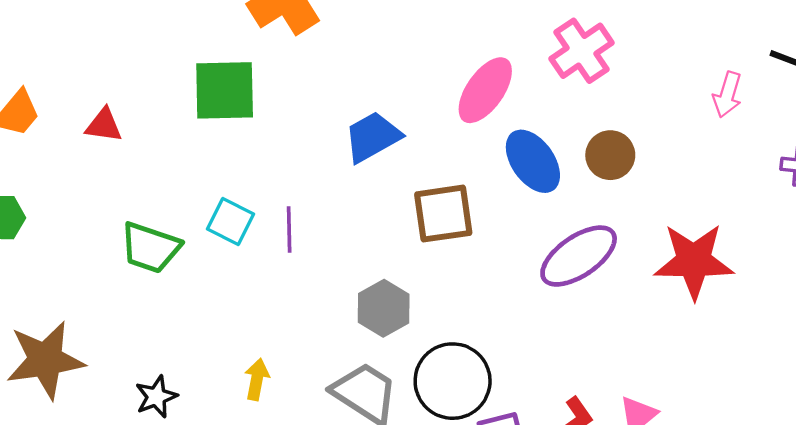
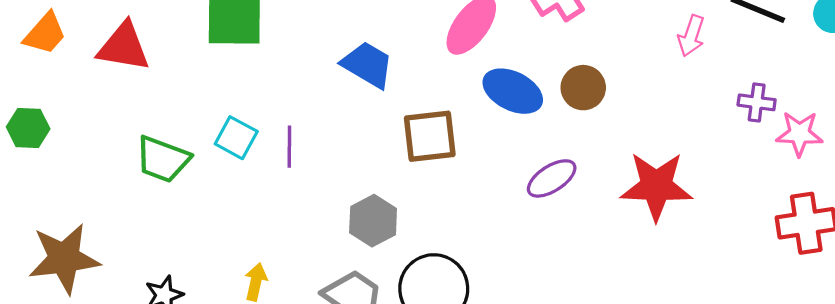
red triangle: (104, 125) -> (124, 47), size x1.6
blue trapezoid: (372, 137) -> (368, 65), turned 58
blue ellipse: (533, 161) -> (513, 91), turned -30
purple ellipse: (579, 256) -> (552, 178), size x0.7

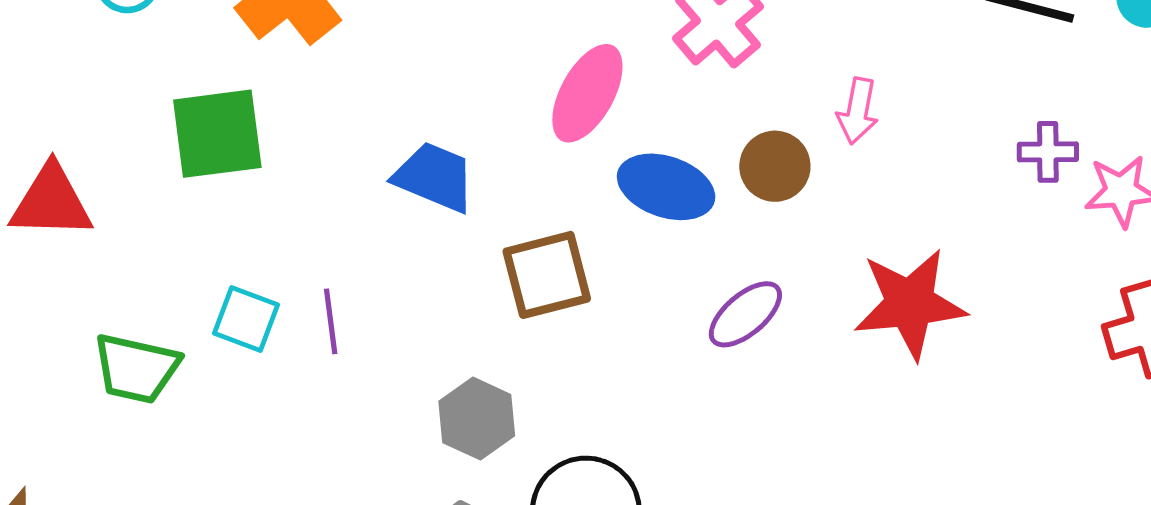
pink arrow: (691, 36) -> (858, 111), moved

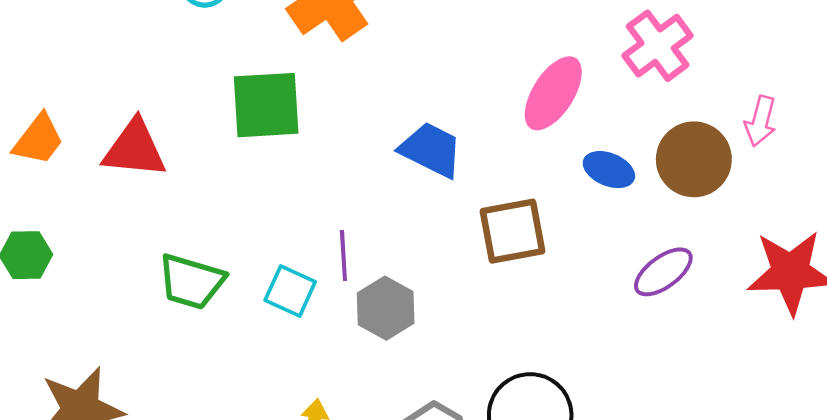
brown circle: (775, 166) -> (694, 159), size x1.4
blue ellipse: (666, 187) -> (609, 170), size x0.7
cyan square: (246, 319) -> (290, 291), moved
gray hexagon: (477, 419) -> (386, 308), moved

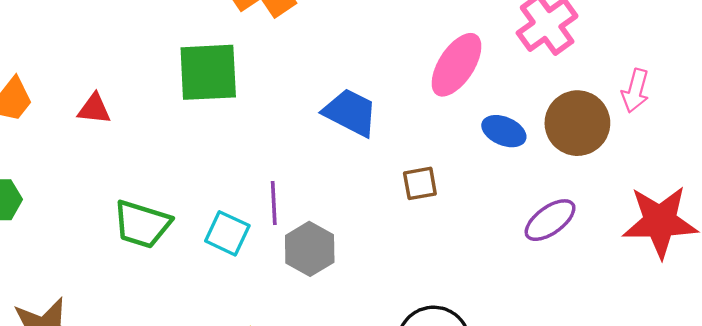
red triangle: (135, 149) -> (94, 109), size x0.6
brown square: (512, 231) -> (420, 183), size x0.6

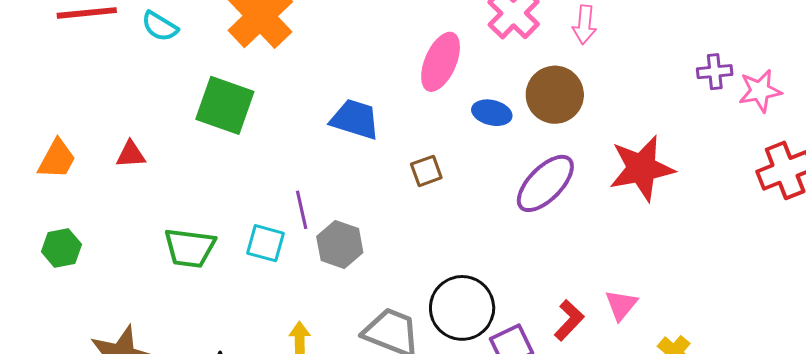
green square: (208, 72) -> (225, 105), turned 32
pink arrow: (635, 91) -> (584, 25), moved
purple ellipse: (550, 220) -> (545, 183), size x1.4

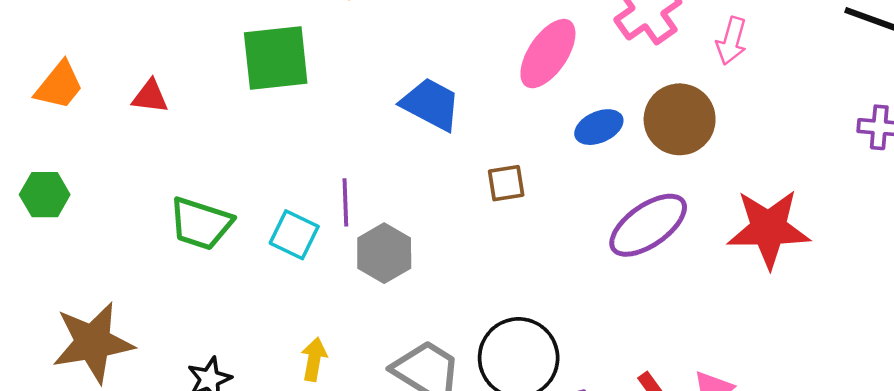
green square: (225, 105) -> (276, 58), turned -36
blue ellipse: (492, 113) -> (599, 127), turned -48

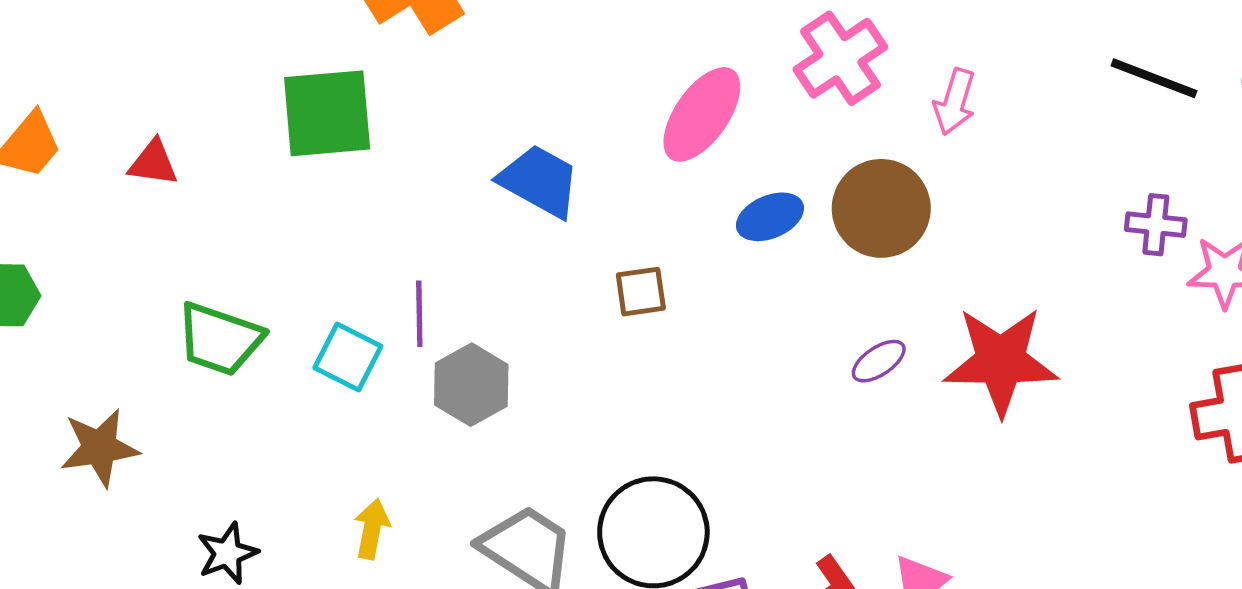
purple ellipse: (648, 225) -> (879, 361), moved, size x0.5
brown star: (93, 343) -> (100, 448), moved, size x0.7

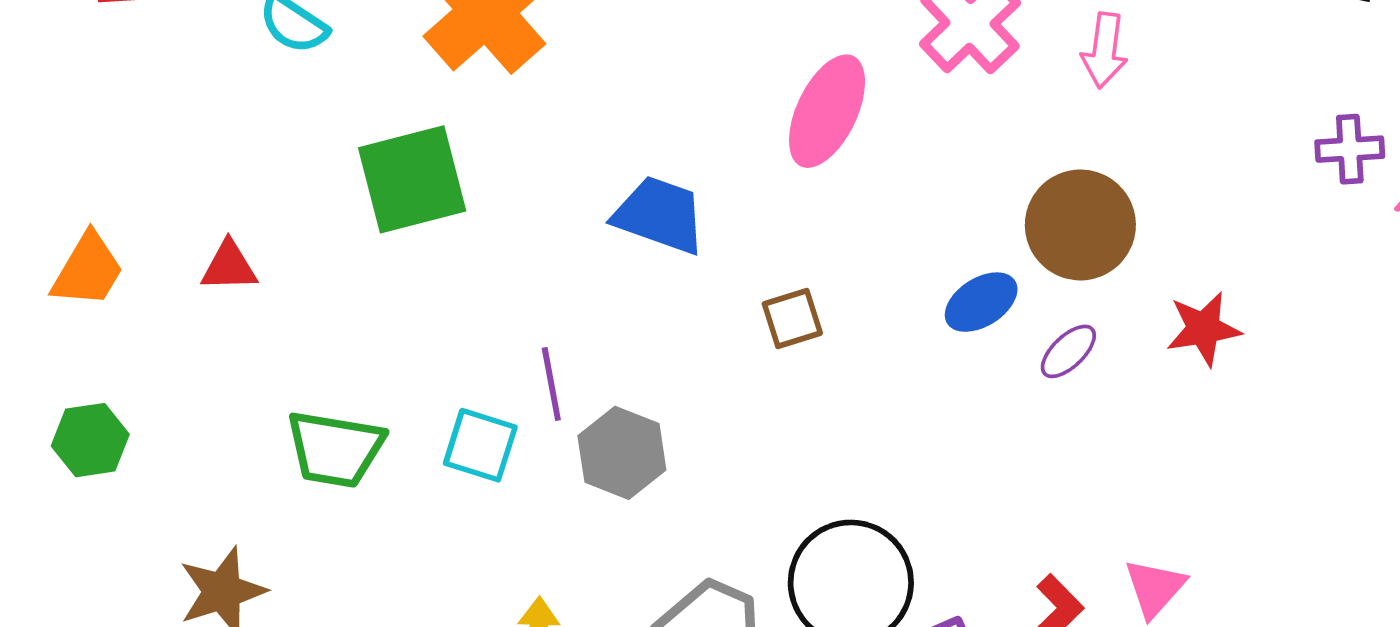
brown circle: (881, 208) -> (1080, 225), moved
blue ellipse: (770, 217) -> (981, 302), moved
red star: (1001, 361) -> (1203, 329), size x0.6

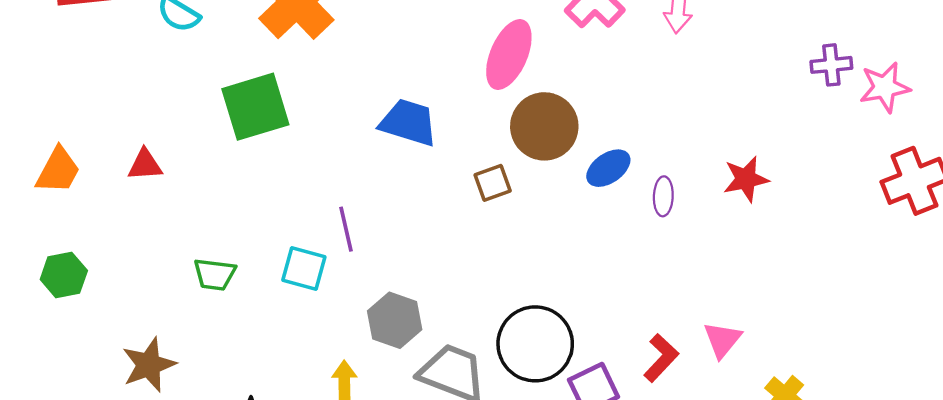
brown circle: (1080, 225) -> (544, 126), moved
purple ellipse: (1068, 351) -> (663, 196), turned -42
green trapezoid: (335, 449) -> (215, 274), size x0.7
gray hexagon: (622, 453) -> (395, 320), moved

